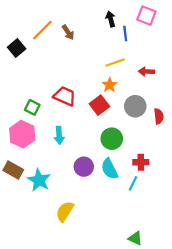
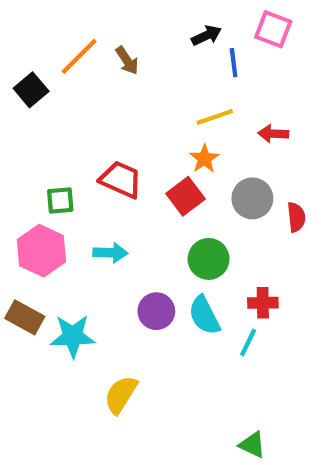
black arrow: (111, 19) -> (206, 35), turned 80
green square: (32, 107) -> (60, 200), turned -32
cyan arrow: (59, 135) -> (110, 253), turned -84
cyan star: (39, 180) -> (73, 336), turned -30

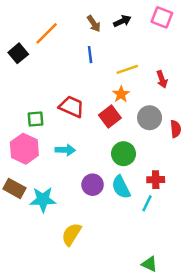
brown arrow: (127, 61) -> (94, 24), moved
blue line: (234, 63) -> (90, 55), moved
red arrow: (273, 134) -> (162, 79), turned -112

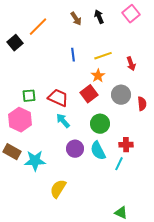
pink square: (162, 17) -> (131, 14), turned 30
black arrow: (122, 21) -> (99, 17), turned -88
blue line: (90, 55) -> (73, 55), moved
red trapezoid: (71, 107) -> (58, 98), moved
cyan arrow: (65, 150) -> (63, 121), moved, turned -133

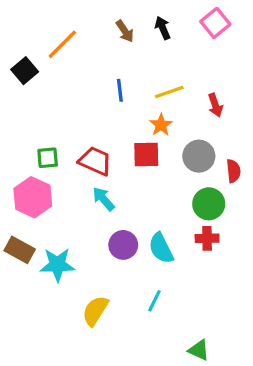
red square: (89, 94) -> (146, 154), turned 36
green circle: (100, 124) -> (209, 204), moved
cyan line: (119, 164) -> (154, 301), moved

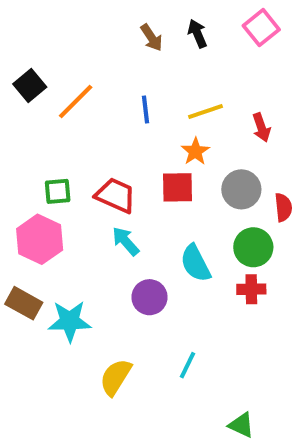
orange line: (62, 44) -> (76, 102), moved
cyan semicircle: (161, 248) -> (195, 263), moved

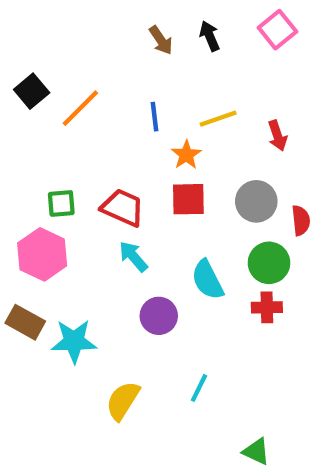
orange star: (195, 151) -> (186, 155), moved

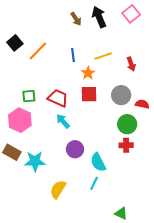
black arrow: (210, 36) -> (99, 17), size x1.5
red semicircle: (301, 220) -> (142, 104), turned -72
cyan semicircle: (208, 280) -> (98, 162), moved

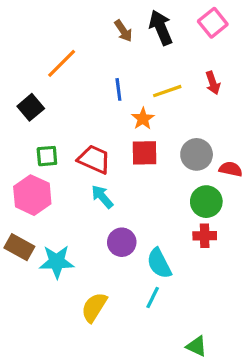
black square: (15, 43) -> (31, 107), moved
orange line: (38, 51) -> (62, 63), moved
red arrow: (131, 64) -> (213, 83), moved

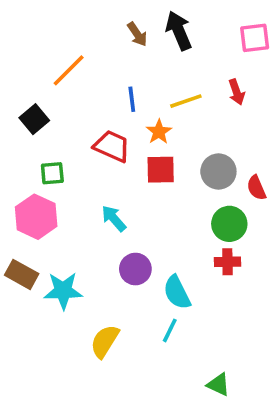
pink square: (213, 23) -> (255, 38), moved, turned 32
red trapezoid: (94, 159) -> (112, 146), moved
red semicircle: (231, 169) -> (256, 188), turned -125

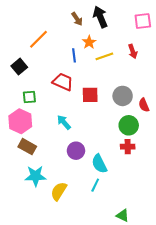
orange star: (159, 132) -> (89, 42), moved
brown rectangle: (22, 274) -> (27, 147), moved
cyan star: (63, 291) -> (35, 176), moved

